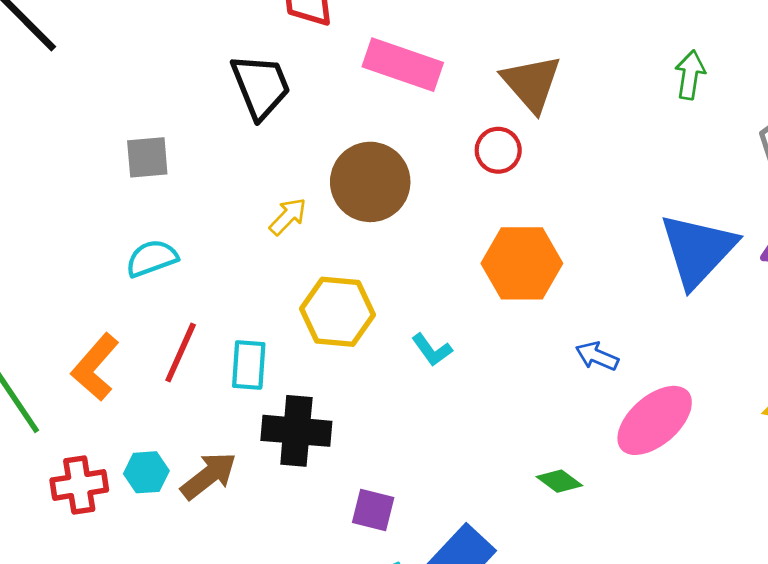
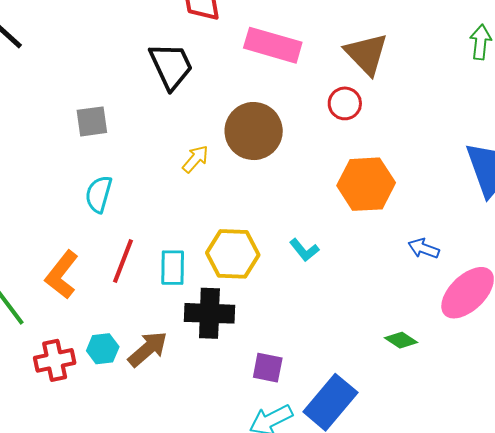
cyan semicircle: (152, 258) -> (99, 194), turned -51
yellow hexagon: (338, 312) -> (233, 254), moved

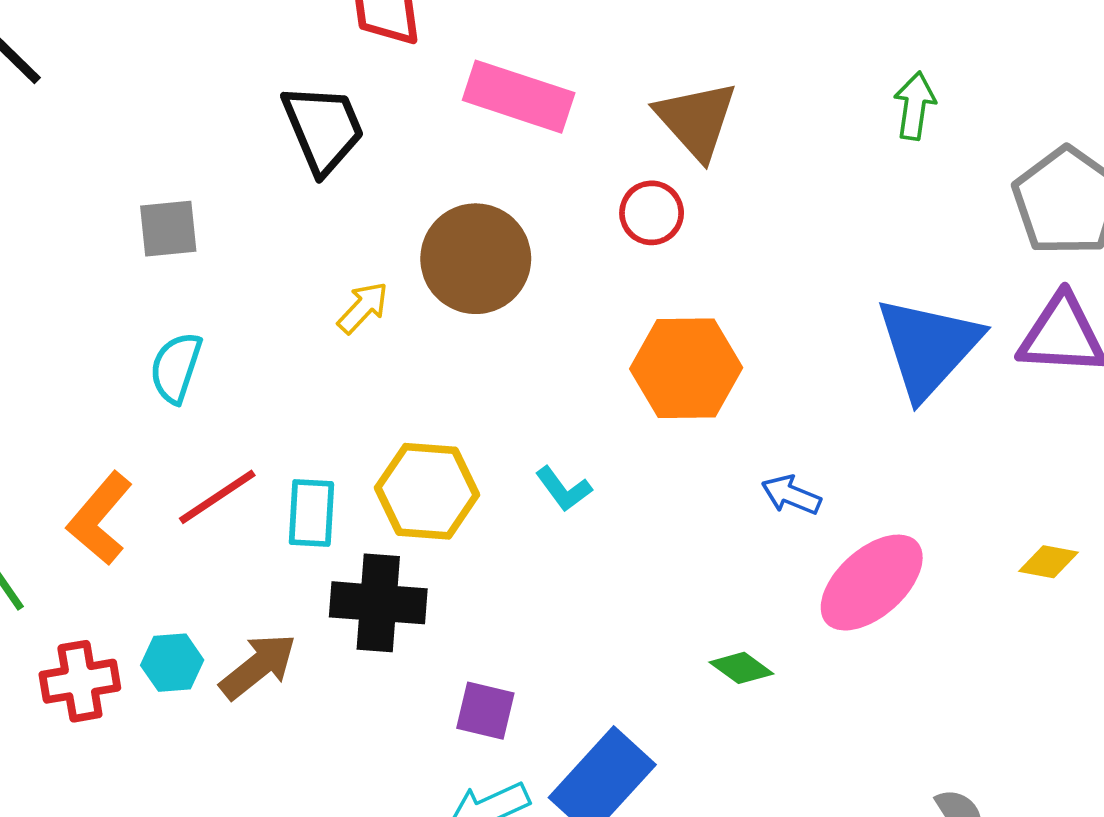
red line: (123, 261) -> (217, 497), turned 33

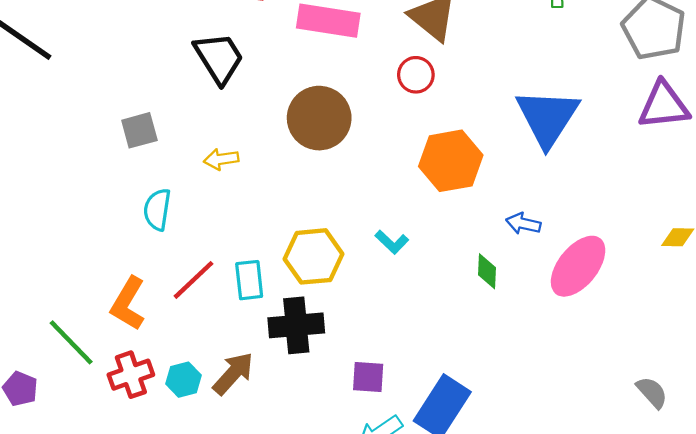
yellow arrow: (363, 308) -> (221, 159), moved, turned -132
blue triangle: (928, 347) -> (547, 118), moved
green diamond: (741, 668) -> (487, 271), moved, turned 66
red cross: (80, 681) -> (131, 375), moved

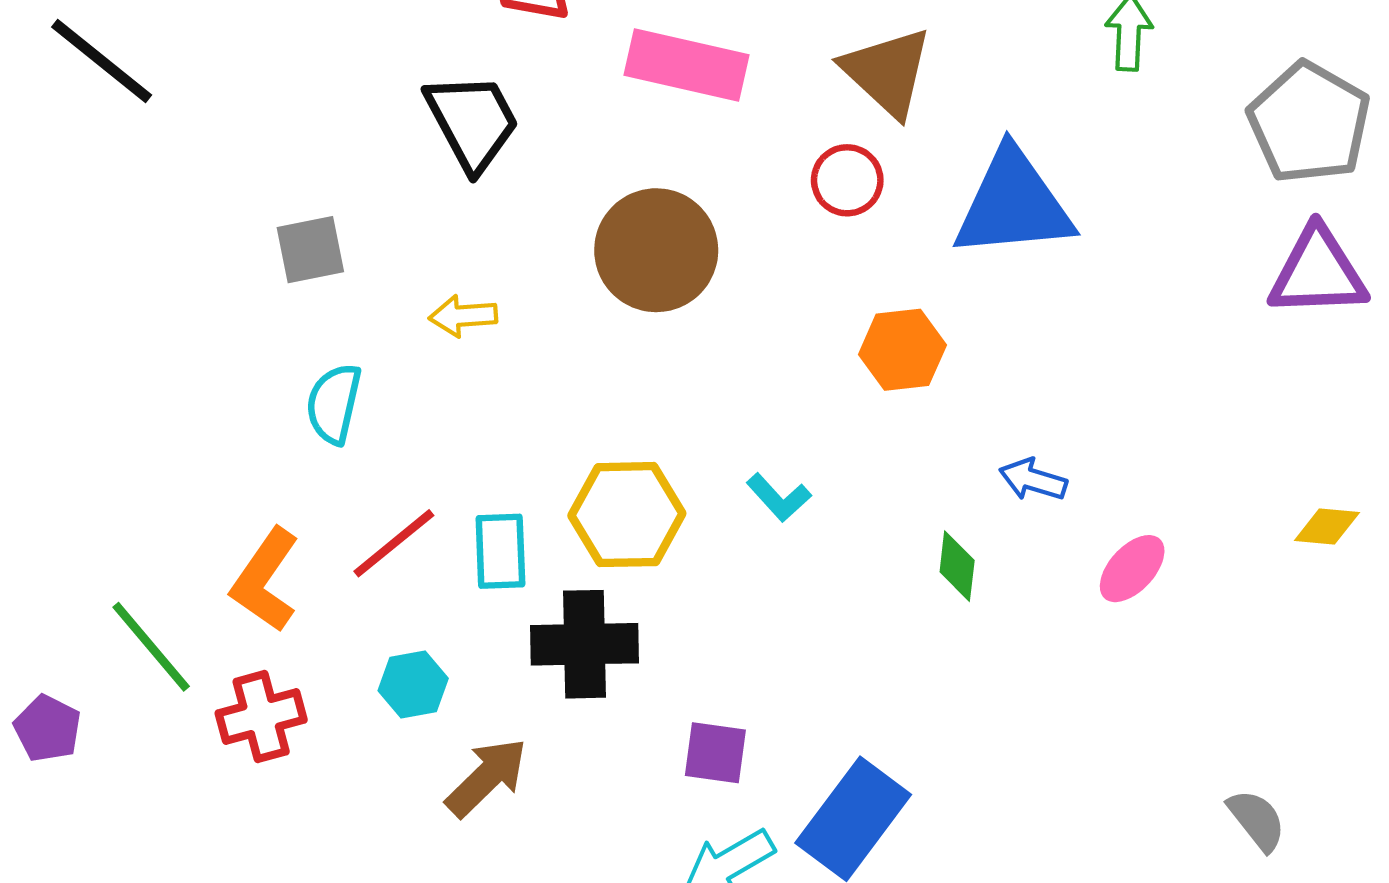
blue triangle: (547, 118) -> (1013, 204), moved, turned 48
orange hexagon: (451, 161) -> (902, 350), size x0.7
pink ellipse: (578, 266) -> (1132, 569), size x0.6
brown arrow: (233, 373) -> (487, 777), moved
cyan hexagon: (183, 380) -> (413, 684), moved

